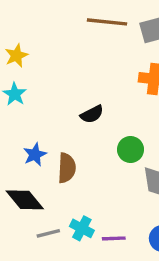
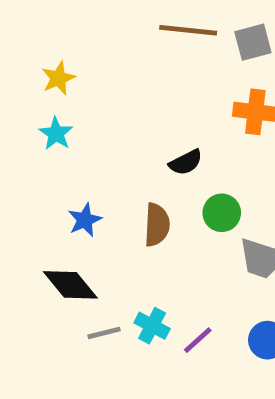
black semicircle: (92, 114) -> (186, 162), moved
brown semicircle: (67, 168) -> (157, 225), moved
purple line: (114, 238) -> (198, 340), turned -40

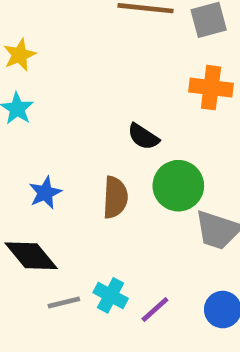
black semicircle: (186, 162) -> (143, 137), turned 60
green circle: (222, 213) -> (178, 186), size x1.4

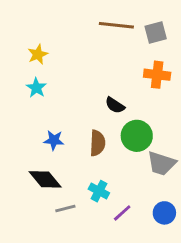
blue star: (45, 193) -> (54, 140), turned 30
cyan cross: (111, 295) -> (99, 191), moved

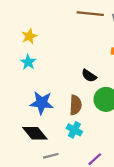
blue star: (54, 140) -> (42, 103), size x1.5
cyan cross: (99, 191) -> (74, 130), moved

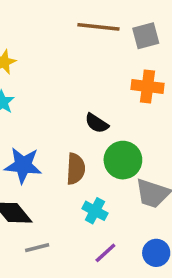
cyan cross: (74, 130) -> (95, 211), moved

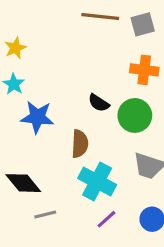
green circle: (123, 160) -> (135, 115), moved
blue star: (23, 165) -> (37, 117), moved
cyan cross: (95, 211) -> (97, 181), size x1.6

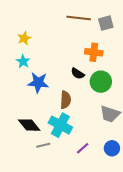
orange cross: (144, 70) -> (94, 52), moved
cyan cross: (97, 181) -> (60, 125), moved

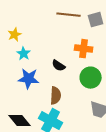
cyan star: (23, 61) -> (24, 54), moved
black semicircle: (78, 74) -> (59, 66), moved

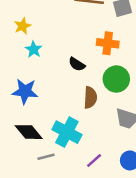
blue star: (29, 79) -> (25, 91), moved
brown semicircle: (56, 96) -> (90, 98), moved

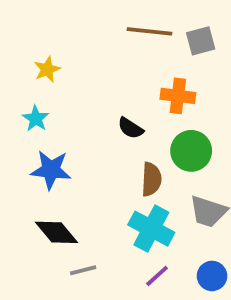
cyan star: (34, 49) -> (36, 119), moved
cyan cross: (67, 132) -> (151, 229), moved

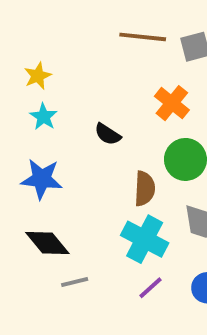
orange cross: (178, 96) -> (172, 103), turned 32
cyan star: (36, 119) -> (44, 117), moved
black semicircle: (130, 128) -> (108, 134), moved

